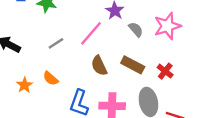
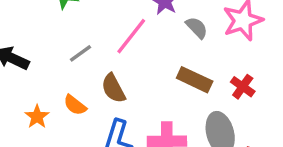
brown semicircle: (99, 66) -> (113, 88), moved

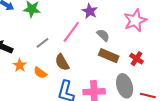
gray semicircle: (197, 28) -> (103, 35), moved
orange star: (37, 117) -> (20, 65), moved

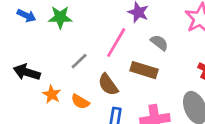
brown rectangle: (109, 56) -> (144, 70), moved

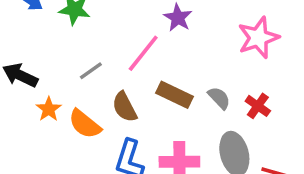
gray semicircle: (159, 43) -> (219, 98), moved
orange semicircle: (80, 102) -> (85, 124), size x1.4

